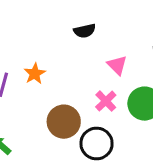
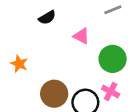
pink cross: (106, 101) -> (111, 92), moved

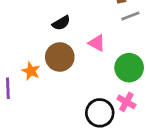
brown circle: (54, 94) -> (60, 57), moved

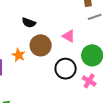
black semicircle: (61, 23) -> (29, 23), moved, turned 48
black circle: (100, 113) -> (66, 69), moved

